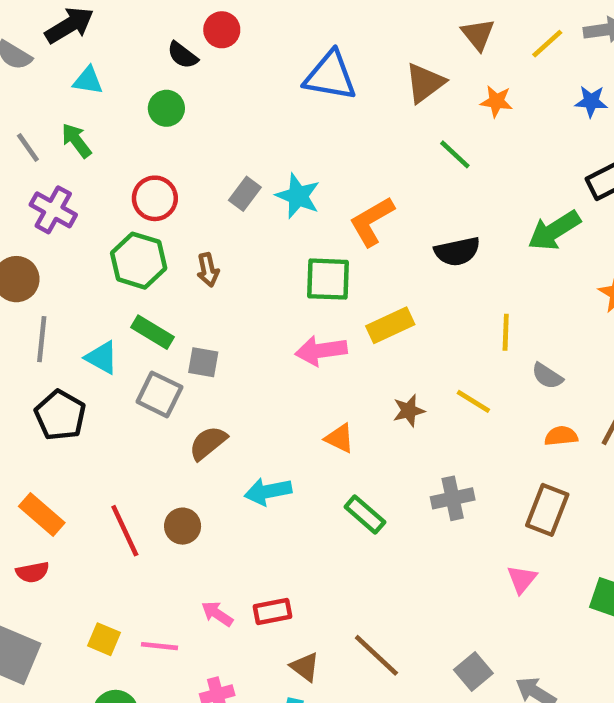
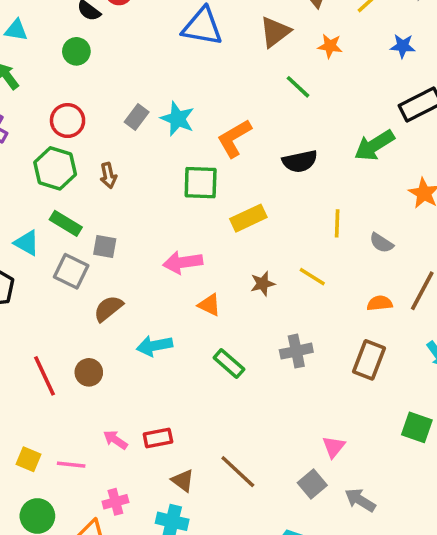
pink arrow: (321, 351) -> (183, 262), moved
gray semicircle: (547, 376) -> (381, 243), moved
pink triangle: (522, 579) -> (334, 447), moved

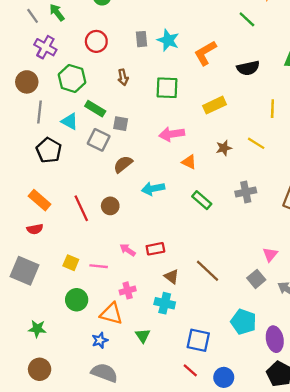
gray rectangle: (137, 117) -> (142, 39), turned -42
green hexagon: (55, 168) -> (72, 78), moved
green square: (201, 183) -> (167, 88), moved

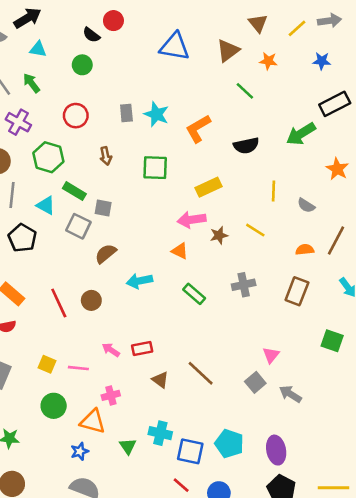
pink arrow: (172, 134) -> (192, 220), moved
cyan cross: (165, 303) -> (160, 433), moved
cyan pentagon: (243, 322) -> (229, 444), moved

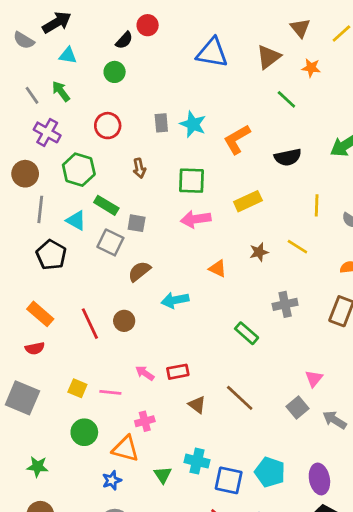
black semicircle: (91, 35) -> (124, 40), turned -84
pink arrow: (192, 220) -> (196, 219), moved
green rectangle: (194, 294) -> (247, 333), moved

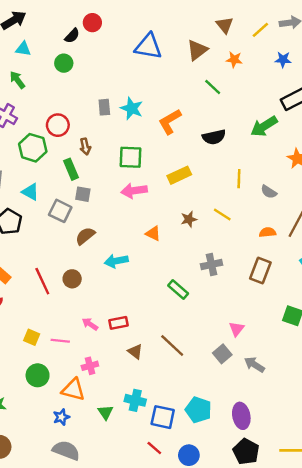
red circle: (108, 126) -> (58, 125), moved
green rectangle: (106, 205) -> (71, 169), moved, turned 36

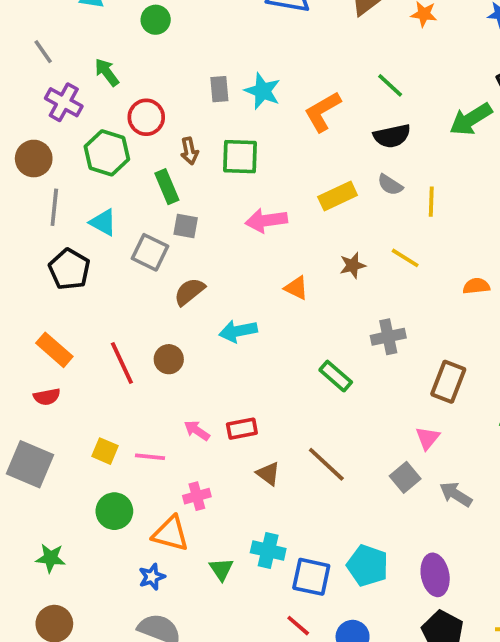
green arrow: (17, 80) -> (107, 72), moved
green line: (213, 87) -> (390, 85), moved
green square: (130, 157) -> (240, 157), moved
gray semicircle: (269, 192) -> (390, 185), moved
brown rectangle: (260, 270) -> (448, 382), moved

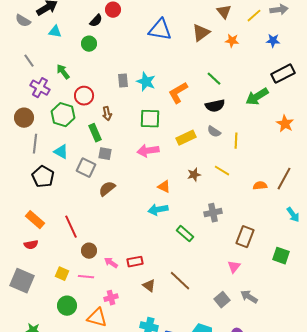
green square: (240, 157) -> (150, 119), moved
cyan arrow: (238, 331) -> (158, 210), moved
brown circle: (169, 359) -> (89, 251), moved
gray square: (405, 477) -> (222, 300), moved

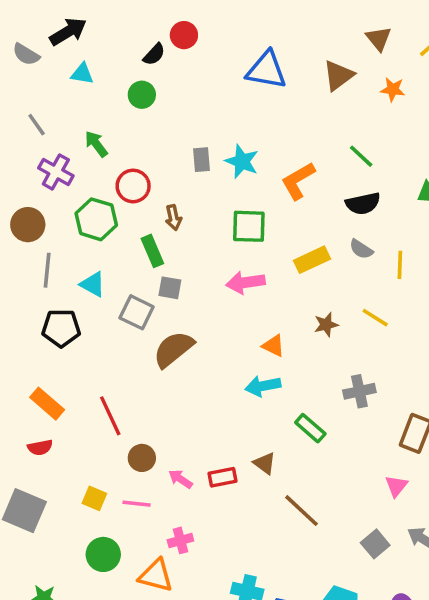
black pentagon: (43, 177) -> (61, 328), turned -30
brown semicircle: (107, 189) -> (173, 349), size x1.4
brown triangle: (149, 286) -> (265, 463), moved

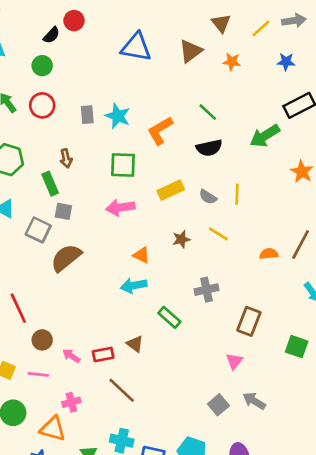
red circle: (133, 186) -> (42, 105), moved
gray semicircle: (361, 249) -> (208, 197), moved
brown line: (302, 511) -> (122, 390), moved

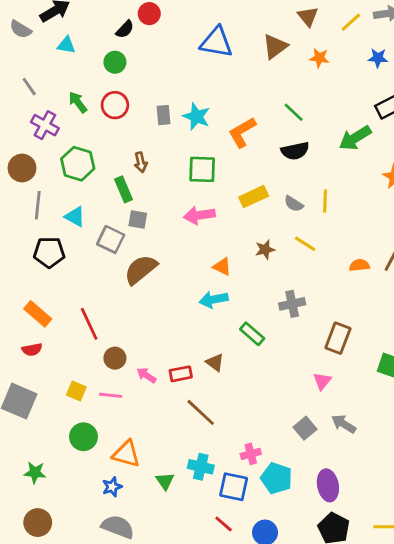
pink cross: (71, 402) -> (251, 454), moved

